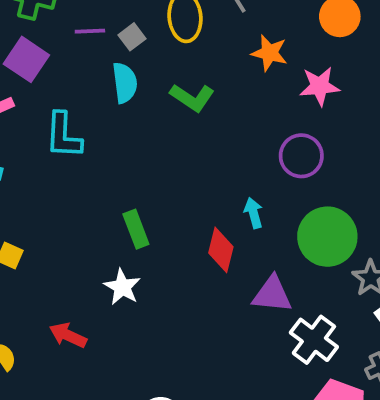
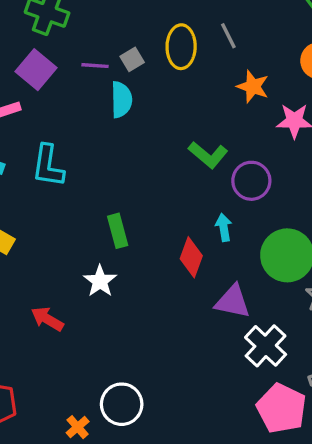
purple line: (90, 31) -> (95, 66), moved
green L-shape: (192, 98) -> (208, 155), moved
cyan L-shape: (63, 135) -> (48, 166), moved
purple circle: (301, 156) -> (251, 181), moved

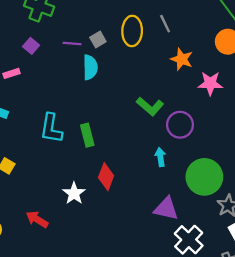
purple square: (36, 70) -> (31, 46), size x0.6
cyan L-shape: (48, 166) -> (51, 128), moved
green rectangle: (118, 231) -> (87, 135), moved
red diamond: (191, 257) -> (106, 177), moved

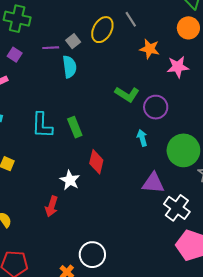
yellow ellipse: (132, 31) -> (102, 30), turned 35
red arrow: (37, 219) -> (52, 206), moved, turned -96

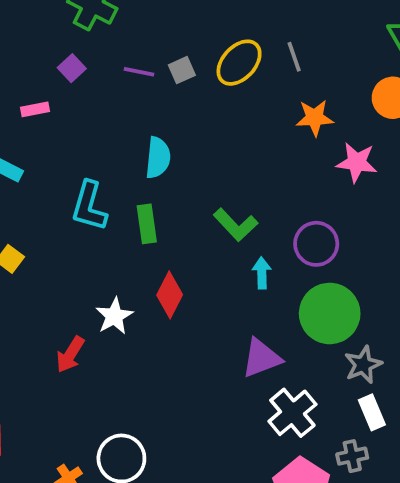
orange star: (150, 49) -> (315, 118), turned -30
cyan semicircle: (69, 67) -> (158, 158), moved
green L-shape: (127, 94) -> (236, 225), moved
purple circle: (156, 107) -> (316, 244), moved
purple triangle: (153, 183) -> (261, 358), turned -40

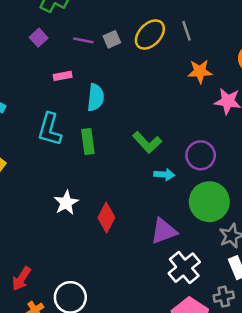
pink rectangle: (35, 109) -> (63, 76), moved
cyan arrow: (262, 273) -> (164, 174), turned 96
red diamond: (170, 295) -> (106, 218), moved
red arrow: (70, 354) -> (21, 279), moved

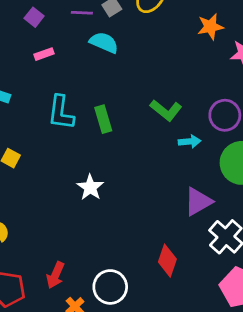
pink rectangle: (63, 76) -> (44, 54), moved
cyan semicircle: (96, 97) -> (104, 43), moved, turned -64
red diamond: (106, 218) -> (167, 261), moved

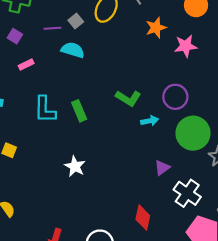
purple triangle: (198, 202) -> (162, 168), size x0.7

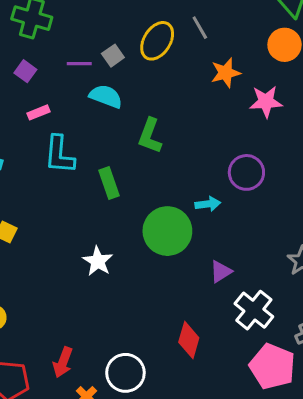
green L-shape: (128, 98) -> (150, 136), moved, turned 75
cyan L-shape: (45, 110) -> (59, 155), moved
green circle: (193, 133) -> (167, 231), moved

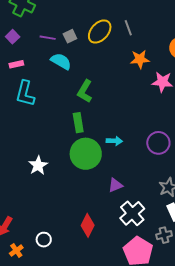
purple circle: (246, 172) -> (158, 143), moved
green rectangle: (109, 183) -> (78, 123), moved
white circle: (125, 373) -> (44, 240), size x0.6

